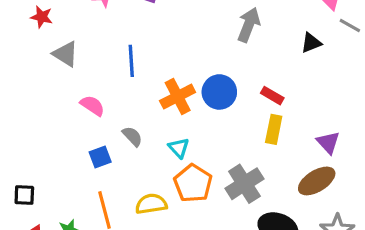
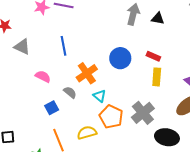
black triangle: (311, 43) -> (158, 18), moved, turned 40
orange cross: (178, 97) -> (87, 73), moved

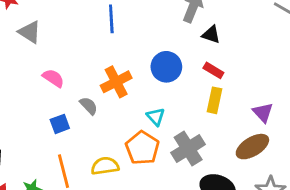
black triangle: (158, 18) -> (211, 35), moved
blue line: (63, 46) -> (111, 19), moved
cyan triangle: (100, 96) -> (156, 117), moved

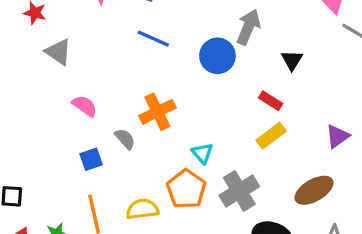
blue line: (111, 19) -> (153, 39), turned -64
black triangle: (211, 35) -> (292, 60), moved, turned 42
blue circle: (166, 67) -> (217, 56), moved
yellow rectangle: (214, 100) -> (271, 136), turned 40
purple triangle: (263, 112) -> (337, 136), moved, turned 35

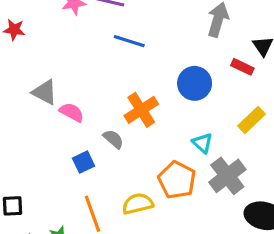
gray triangle: (58, 52) -> (45, 92), moved
blue circle: (217, 56) -> (195, 83), moved
red rectangle: (271, 101) -> (242, 67), moved
cyan triangle: (202, 153) -> (203, 143), moved

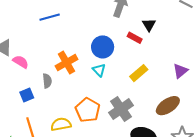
blue line: (129, 41) -> (50, 17), moved, turned -36
gray semicircle: (113, 139) -> (47, 81), turned 40
cyan triangle: (203, 143) -> (99, 70), moved

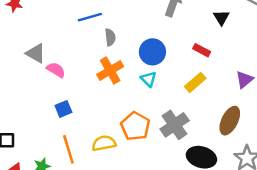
black triangle: (149, 25) -> (221, 18), moved
red rectangle: (135, 38) -> (202, 50), moved
gray semicircle: (47, 81) -> (110, 37), moved
brown ellipse: (168, 106) -> (230, 121), turned -30

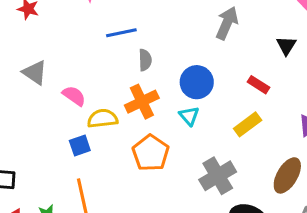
gray triangle: (36, 53) -> (35, 73), moved
orange pentagon: (135, 126) -> (151, 153), moved
yellow semicircle: (104, 143) -> (103, 119), moved

